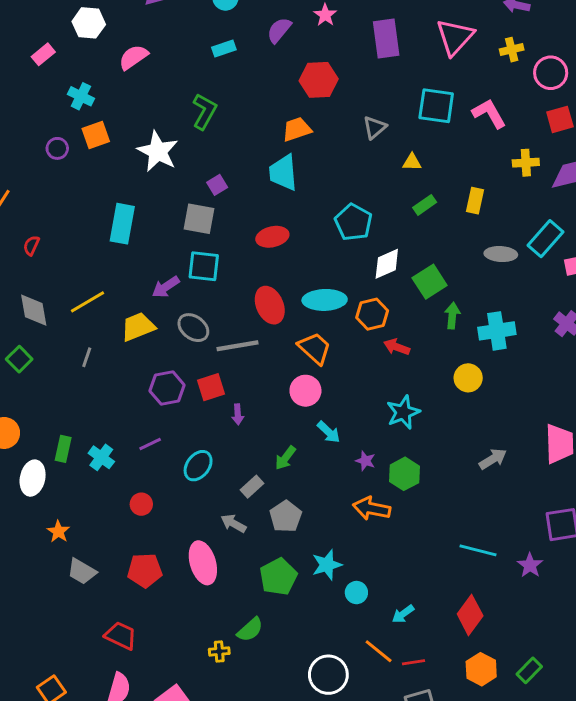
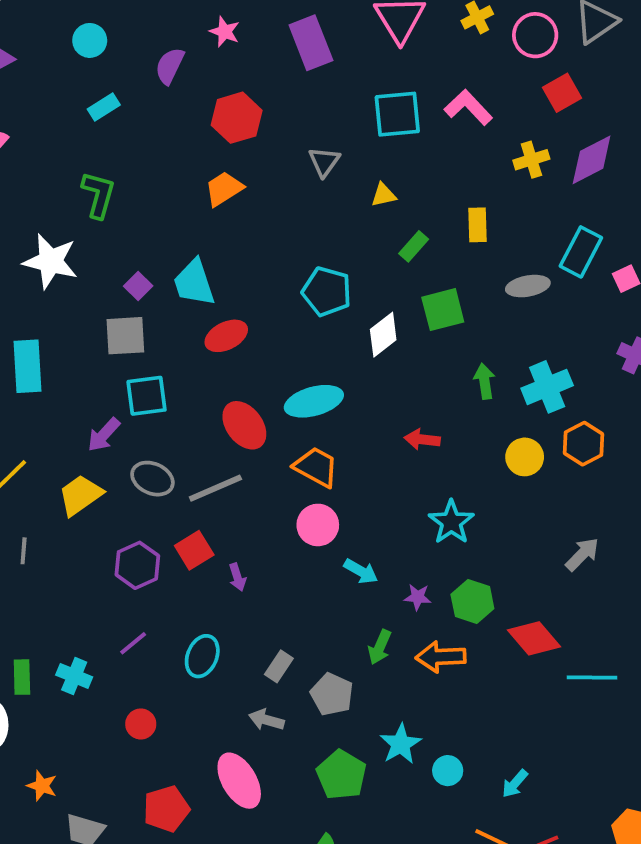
cyan trapezoid: (283, 173) -> (194, 283), moved
green square: (430, 282) -> (443, 310), moved, turned 32
orange hexagon: (372, 314) -> (583, 444), moved
green arrow: (285, 458) -> (380, 647), moved
red diamond: (470, 615) -> (534, 638), moved, turned -63

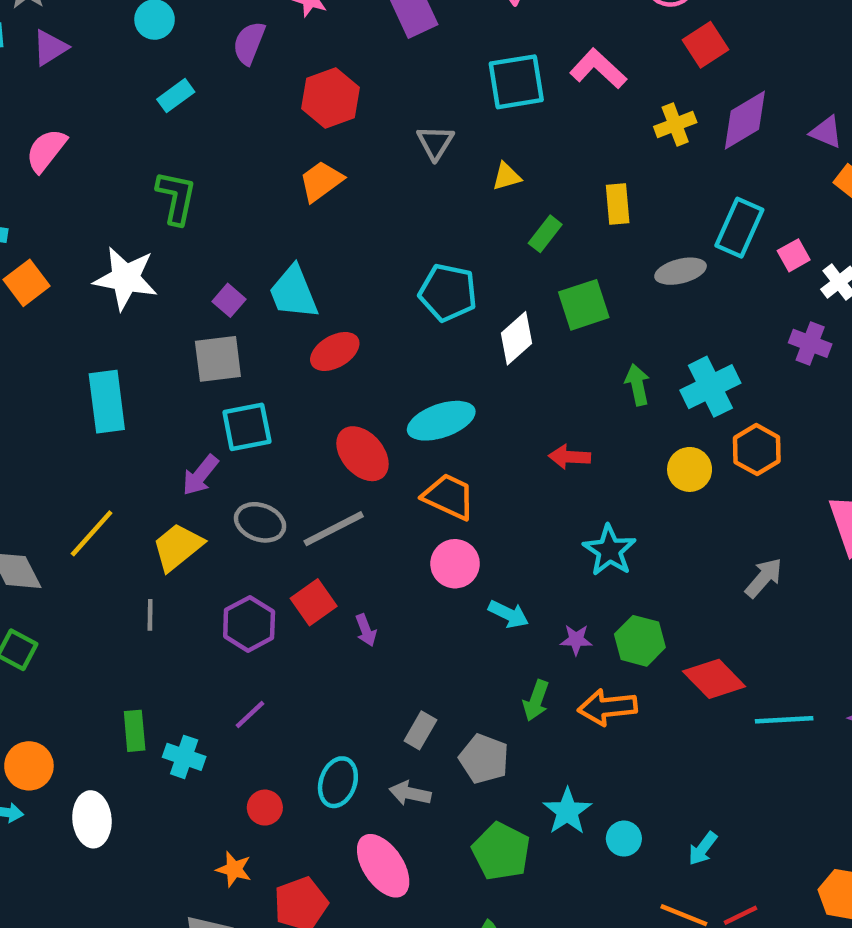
gray line: (24, 551) -> (150, 615), moved
cyan ellipse: (202, 656) -> (338, 782), moved
green rectangle: (22, 677) -> (135, 731), moved
orange star: (42, 786) -> (234, 869), moved

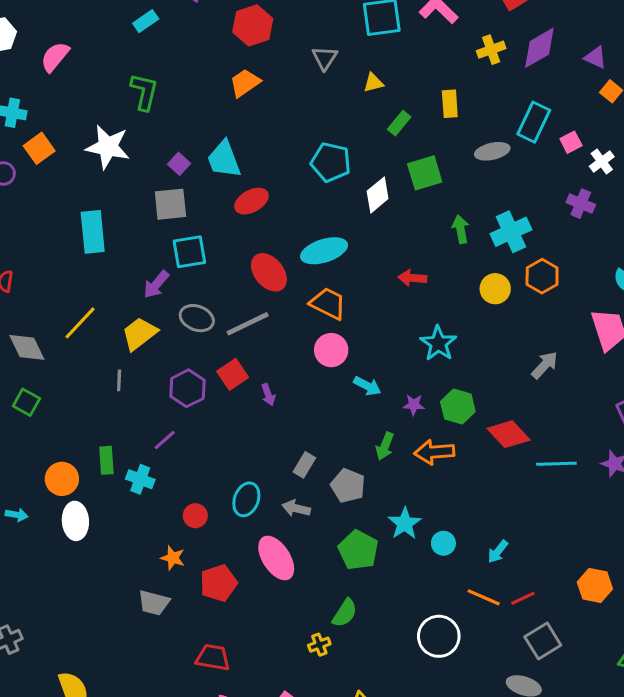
purple line: (250, 715) -> (165, 440), moved
orange circle: (29, 766) -> (62, 479), moved

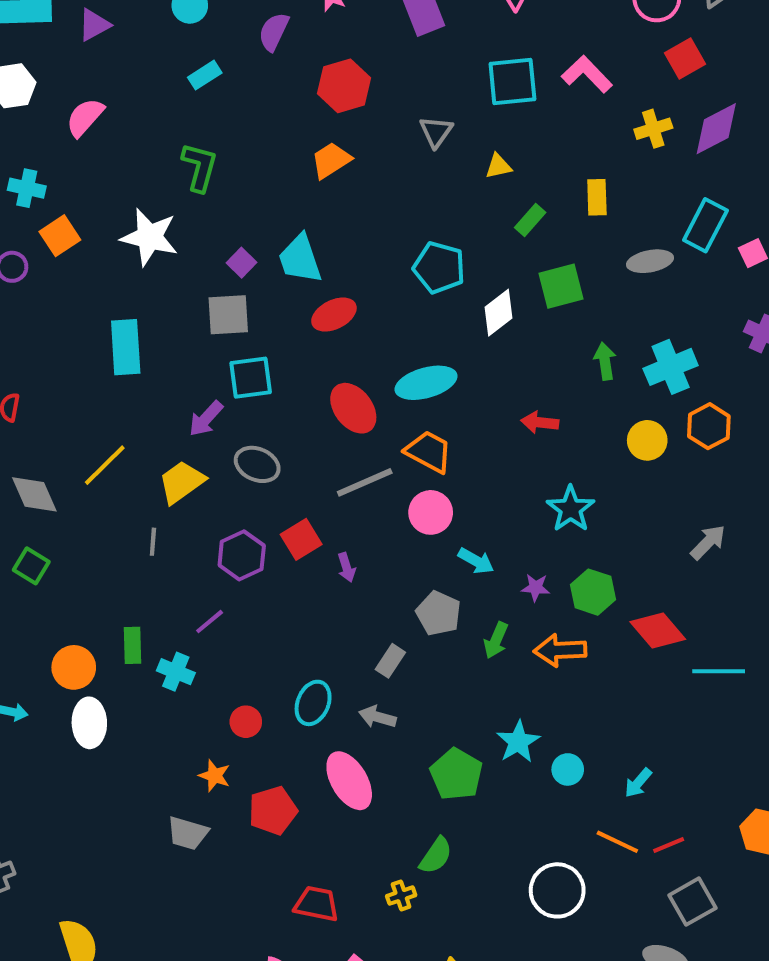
gray line: (248, 324) -> (365, 482), moved
gray pentagon: (348, 486) -> (438, 613), moved
red trapezoid: (213, 657) -> (317, 904), moved

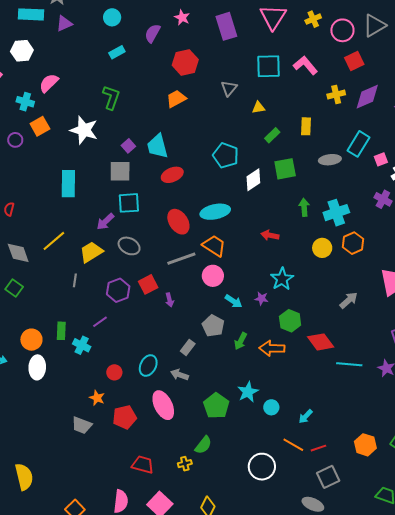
pink semicircle: (85, 117) -> (49, 83), moved
purple star: (536, 588) -> (261, 299), moved

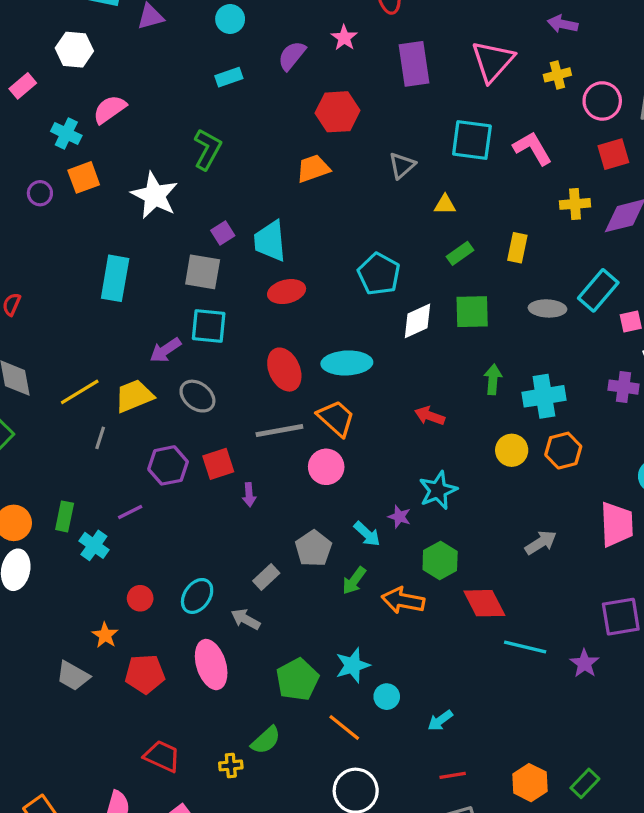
purple cross: (383, 199) -> (623, 387), turned -30
yellow line: (54, 241) -> (80, 392), moved
cyan arrow: (234, 301) -> (367, 534), moved
orange line: (293, 445) -> (344, 727), moved

